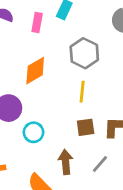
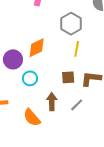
orange diamond: (35, 71) -> (37, 48), moved
yellow line: (82, 92) -> (77, 49), moved

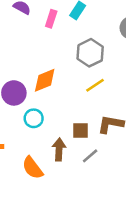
yellow line: (77, 49) -> (95, 85), turned 42
brown square: (68, 77) -> (80, 131), moved

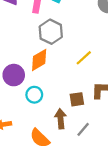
gray hexagon: (90, 53) -> (51, 32), moved
gray line: (90, 156) -> (83, 129), moved

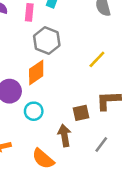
yellow line: (84, 58) -> (97, 59), moved
gray line: (83, 129) -> (101, 144), moved

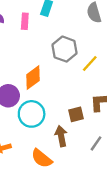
gray hexagon: (47, 41) -> (65, 49), moved
cyan circle: (34, 111) -> (32, 114), size x1.5

